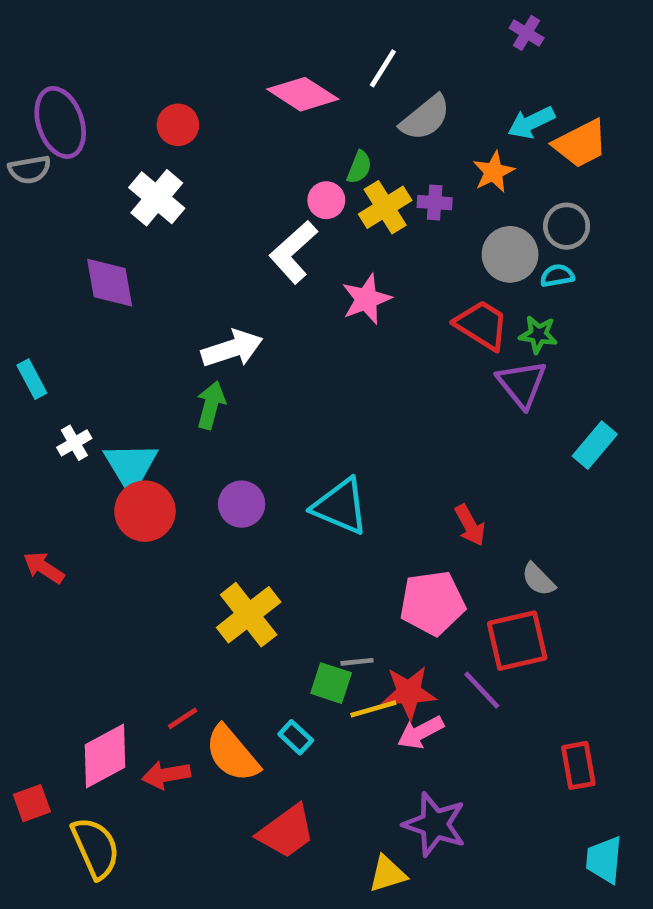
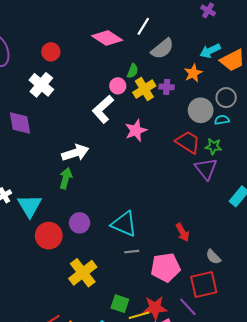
red circle: (145, 511) -> (49, 236), moved
gray line: (357, 662) -> (132, 252), moved

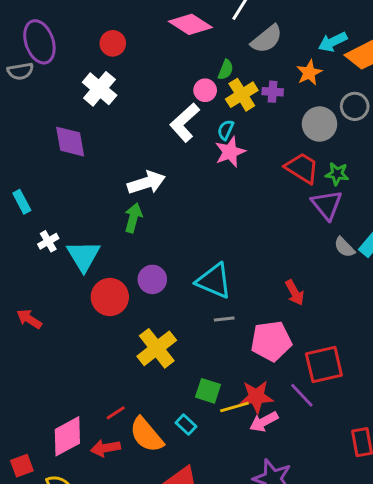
cyan semicircle: (222, 120) -> (226, 130), moved, turned -56
gray semicircle: (213, 257) -> (344, 247), moved

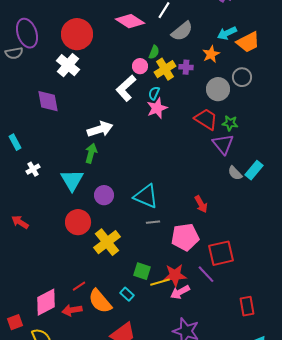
red circle: (113, 43) -> (77, 34), size x1.8
cyan triangle: (83, 256) -> (72, 180), moved
red circle: (110, 297) -> (78, 222), moved

